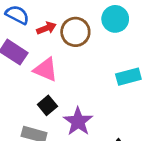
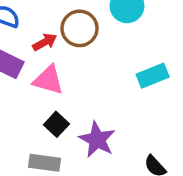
red arrow: (46, 28) -> (45, 42), moved

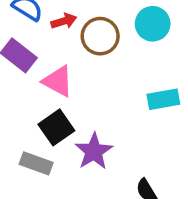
red arrow: (45, 42) -> (64, 21), moved
black square: (56, 124) -> (56, 127), size x1.4

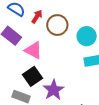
red arrow: (64, 21) -> (37, 16), turned -40
cyan circle: (153, 24) -> (87, 36), moved

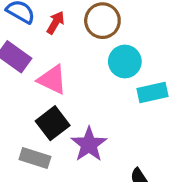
brown circle: (57, 25) -> (102, 21), moved
cyan circle: (87, 36) -> (125, 62), moved

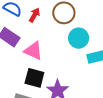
black square: (53, 123) -> (34, 78), turned -36

